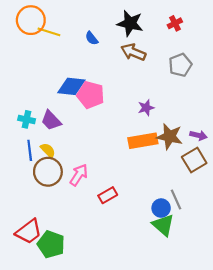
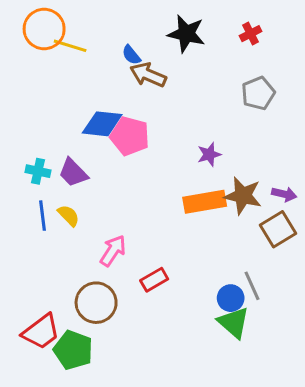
brown arrow: (133, 52) -> (148, 75), moved
brown circle: (48, 172) -> (96, 303), moved

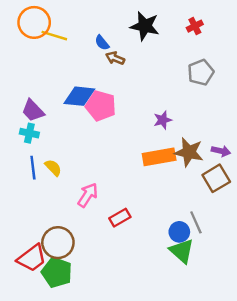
brown arrow: (148, 75) -> (115, 58), size x0.7
purple trapezoid: (73, 173) -> (33, 111), moved
brown circle: (96, 303) -> (58, 243), moved

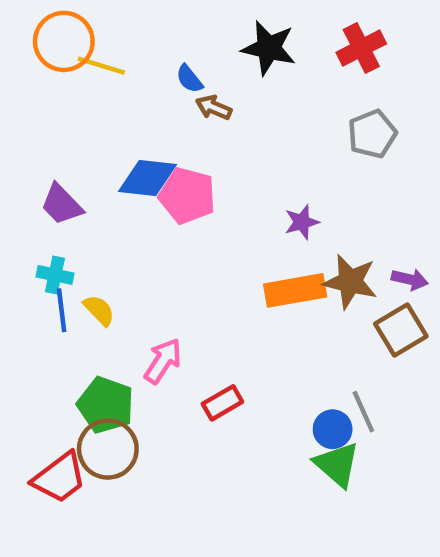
red cross: (195, 26) -> (361, 48), size x1.5
cyan cross: (29, 133) -> (55, 275), moved
green pentagon: (57, 272) -> (106, 405), moved

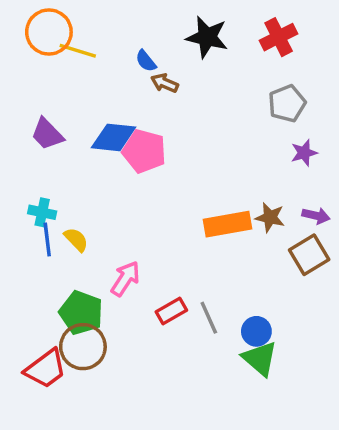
purple trapezoid: (62, 204) -> (47, 134), moved
purple star: (302, 222) -> (304, 153), moved
brown star: (350, 282) -> (270, 217), size x0.7
gray line: (363, 412) -> (209, 318), moved

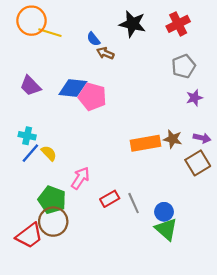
blue line: (47, 239) -> (30, 153), turned 48

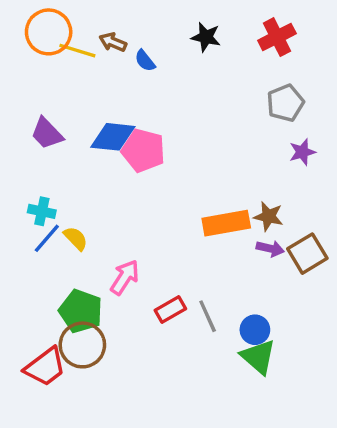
black star: (133, 24) -> (206, 37), size x0.7
brown arrow: (105, 53) -> (113, 42), moved
purple arrow: (202, 138) -> (270, 249), moved

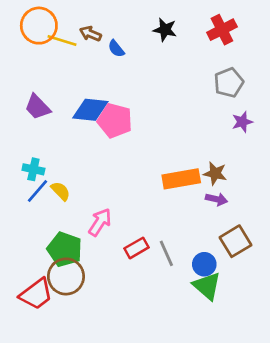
brown square: (307, 254) -> (235, 241), moved

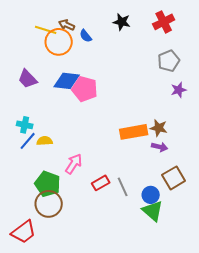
orange circle: (39, 26) -> (59, 42), moved
yellow semicircle: (61, 191) -> (45, 141), turned -49
red trapezoid: (36, 294) -> (24, 232), moved

